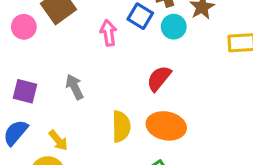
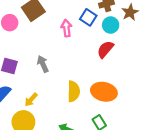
red semicircle: (159, 78) -> (105, 49), moved
yellow arrow: (58, 140) -> (31, 100), turned 80

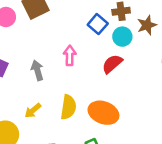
pink arrow: (66, 28) -> (70, 55), moved
yellow arrow: (31, 100) -> (33, 110), moved

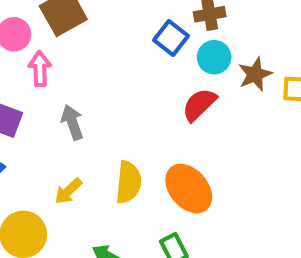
brown star: (147, 25) -> (255, 74), moved
pink arrow: (70, 55) -> (40, 69), moved
orange ellipse: (103, 113) -> (189, 189), turned 32

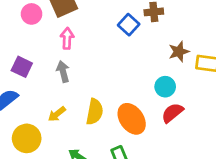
cyan circle: (214, 57) -> (165, 87), moved
pink arrow: (40, 69) -> (67, 38), moved
red semicircle: (199, 105) -> (172, 113), moved

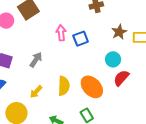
blue square: (129, 25) -> (81, 39), moved, turned 35
pink arrow: (67, 38) -> (61, 33), moved
gray arrow: (63, 72) -> (36, 60), turned 56

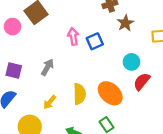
brown star: (119, 32) -> (125, 23), moved

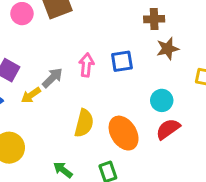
pink arrow: (73, 36) -> (86, 65), moved
yellow arrow: (50, 102) -> (31, 95), moved

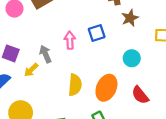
gray arrow: (52, 78) -> (45, 54), turned -60
red semicircle: (168, 129) -> (140, 95), moved, turned -84
orange ellipse: (124, 133) -> (106, 88), turned 65

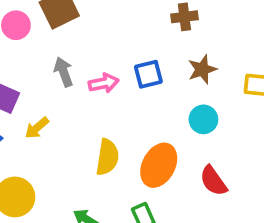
brown star: (130, 18) -> (202, 69), moved
pink arrow: (70, 40) -> (104, 83), turned 78
gray arrow: (45, 54) -> (64, 72), moved

